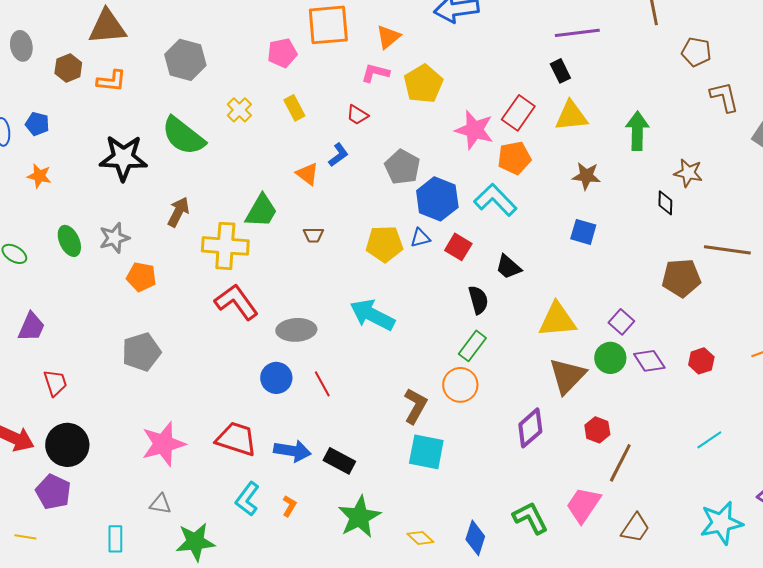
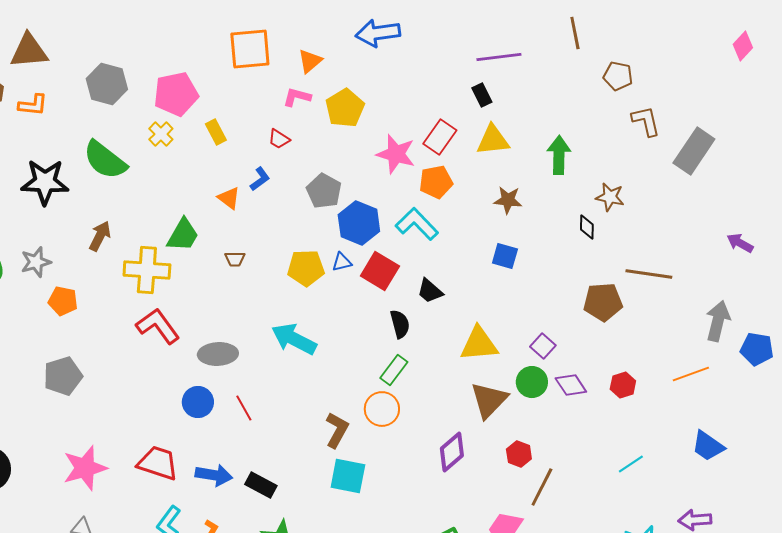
pink pentagon: (282, 53) -> (176, 94), moved, size x1.5
red square: (458, 247) -> (380, 271), size x1.4

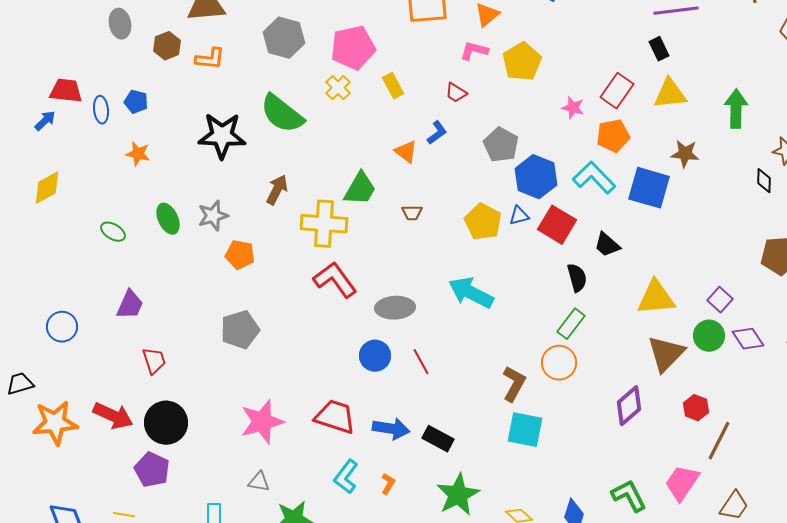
pink star: (396, 154) -> (573, 108), size x0.6
blue square: (505, 256) -> (649, 188), moved, size x1.6
yellow pentagon: (306, 268) -> (483, 222), turned 30

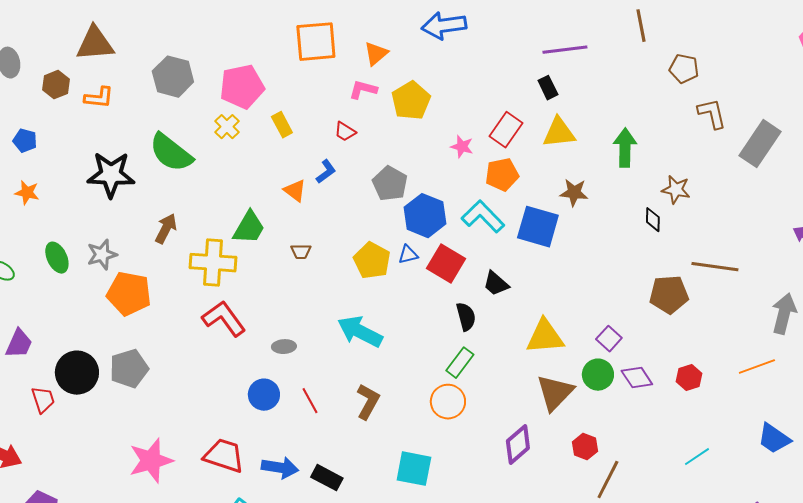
orange pentagon: (240, 255) -> (129, 294), size x1.5
gray ellipse: (395, 308) -> (284, 347), size x0.6
brown L-shape: (514, 384) -> (368, 402), moved
black circle: (166, 423) -> (77, 373), moved

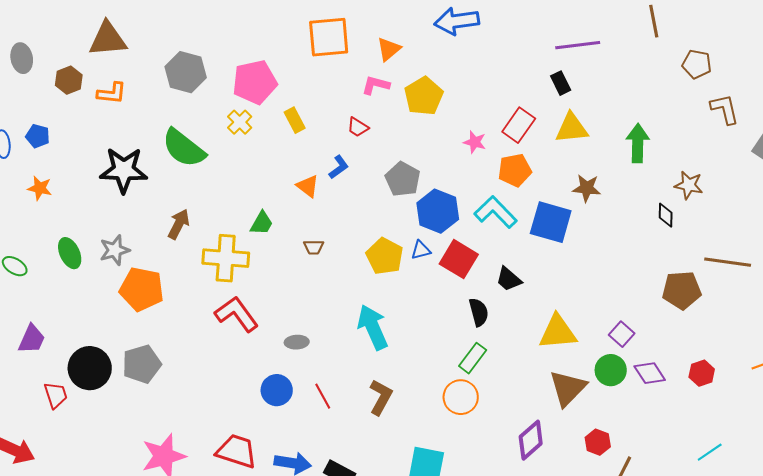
green trapezoid: (249, 228) -> (262, 223), size x0.7
cyan arrow: (360, 332) -> (373, 327), turned 39

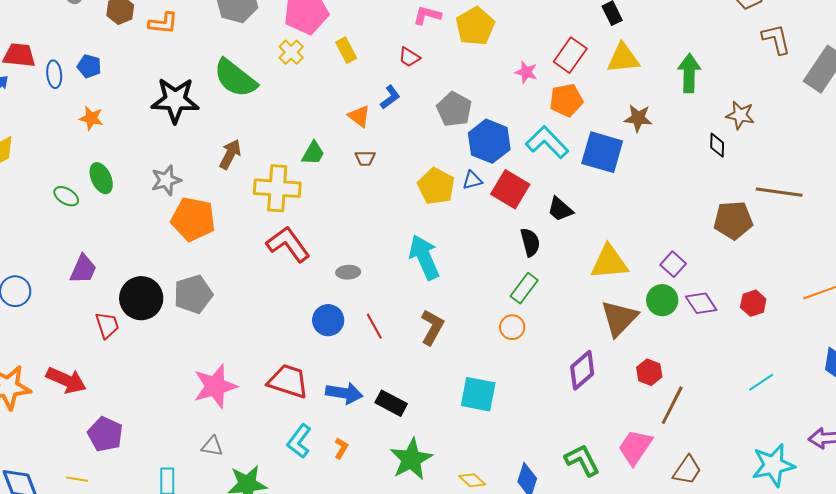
brown trapezoid: (314, 247) -> (365, 158), moved
green ellipse: (70, 253) -> (101, 178), moved
orange circle: (461, 397) -> (512, 327), size x0.7

